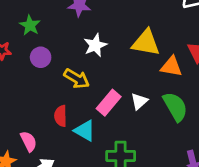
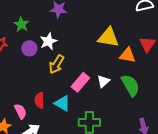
white star: (95, 45) -> (48, 41), moved
yellow arrow: (77, 79) -> (56, 64), turned 90
red semicircle: (61, 116) -> (39, 100), moved

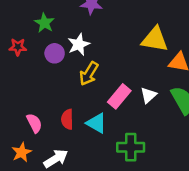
pink semicircle: (20, 111) -> (34, 123), moved

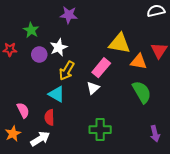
white triangle: (148, 95) -> (93, 88), moved
pink rectangle: (119, 96) -> (101, 68), moved
red semicircle: (67, 119) -> (49, 117), moved
cyan triangle: (96, 123) -> (57, 94), moved

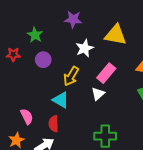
yellow triangle: (119, 43) -> (116, 35), moved
white star: (59, 47) -> (85, 48), moved

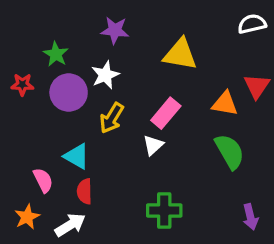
white star: (85, 48) -> (105, 75), moved
purple circle: (43, 60) -> (69, 92), size x1.5
cyan triangle: (61, 100) -> (77, 156), moved

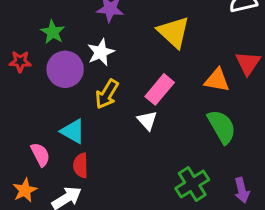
yellow triangle: (180, 54) -> (174, 32), turned 33
white triangle: (153, 145) -> (147, 120), turned -30
green cross: (164, 211) -> (192, 184), moved, turned -32

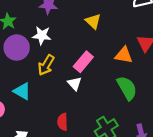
yellow triangle: (174, 32) -> (93, 21), size x0.7
white star: (101, 52) -> (42, 36), turned 30
red semicircle: (81, 165) -> (63, 122), moved

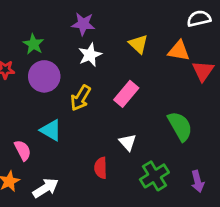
white star: (42, 36) -> (90, 55), moved, turned -30
orange triangle: (124, 55) -> (179, 51), moved
white triangle: (75, 84) -> (128, 142), moved

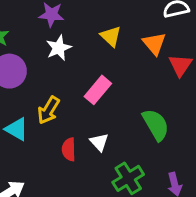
orange triangle: (179, 51) -> (154, 44), turned 40
yellow arrow: (81, 98) -> (48, 110), moved
red semicircle: (101, 168) -> (69, 149), moved

